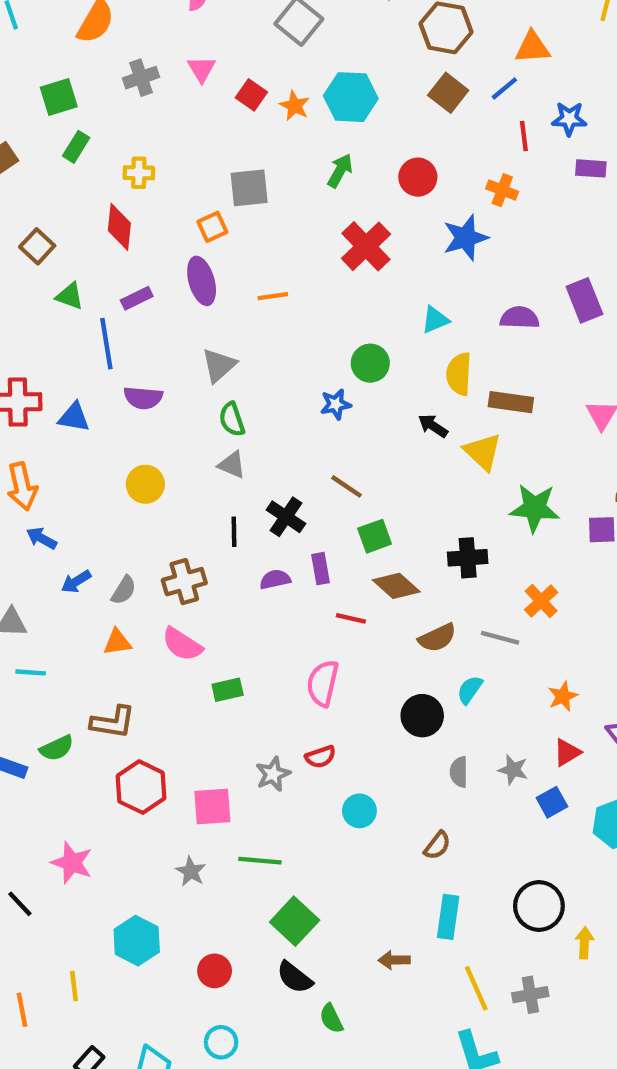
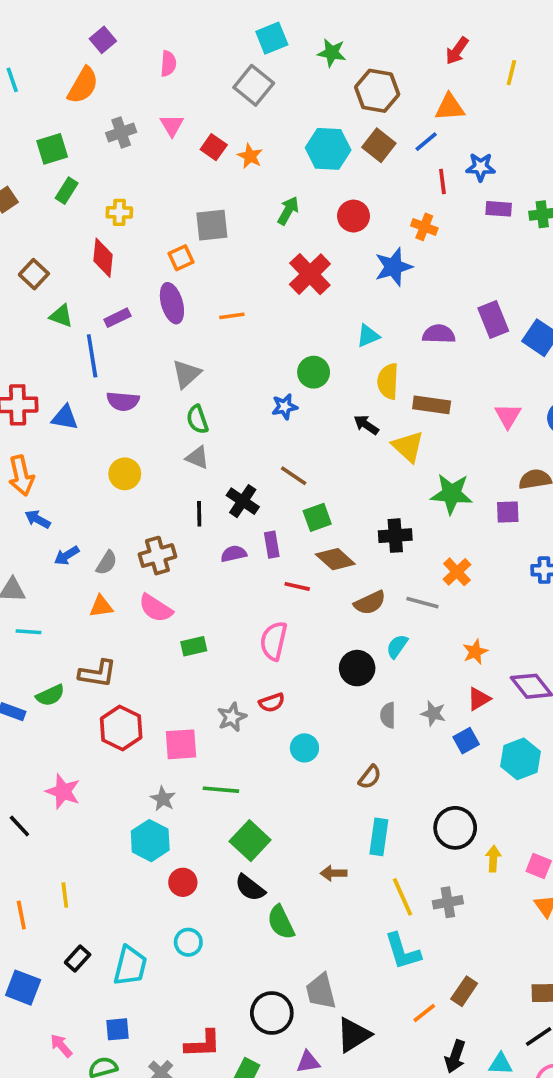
cyan hexagon: (351, 97) -> (328, 149), moved
cyan hexagon: (137, 941) -> (150, 841), moved
green semicircle: (331, 1018) -> (281, 922), size x1.4

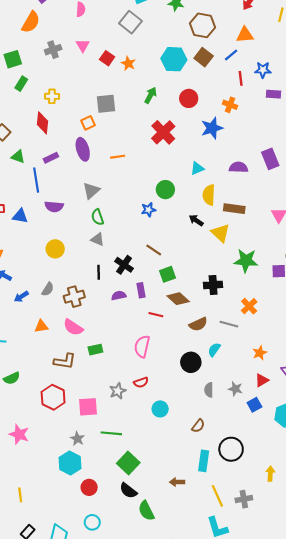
gray semicircle: (107, 563) -> (48, 289), moved
brown L-shape: (98, 674) -> (65, 361), moved
black circle: (455, 828) -> (231, 449), moved

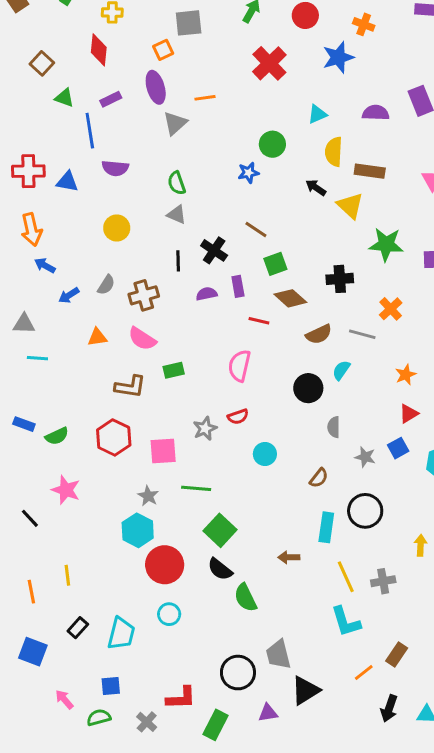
gray triangle: (91, 191) -> (175, 123), moved
green semicircle: (12, 378) -> (57, 436), moved
gray star: (235, 389) -> (365, 457), moved
red circle: (89, 487) -> (165, 565), size x1.6

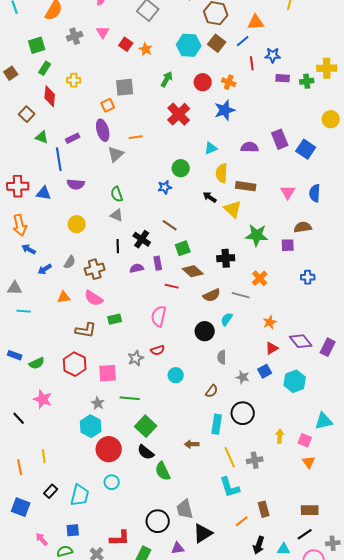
orange cross: (364, 24) -> (229, 82), moved
red diamond: (99, 50) -> (50, 96), moved
brown rectangle: (397, 655) -> (264, 509), turned -49

